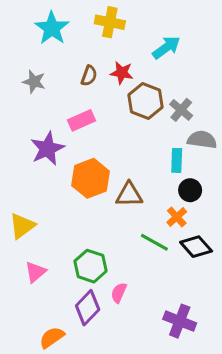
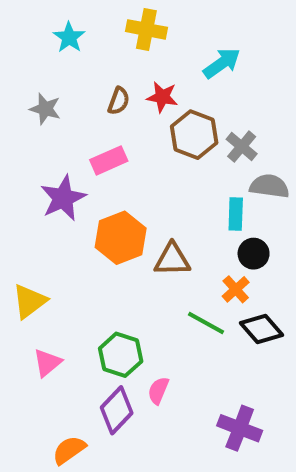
cyan star: (52, 28) -> (69, 37), size x0.7

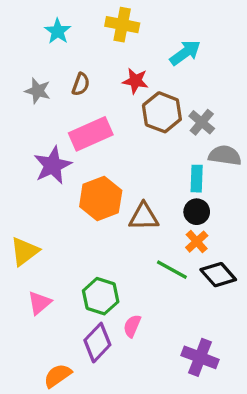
brown semicircle: (119, 101) -> (81, 84), moved
pink rectangle: (109, 160) -> (91, 134), size x1.4
black circle: (254, 254) -> (197, 212), moved

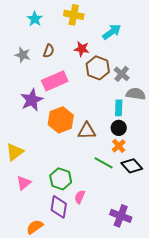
purple diamond: (97, 343) -> (59, 207), turned -35

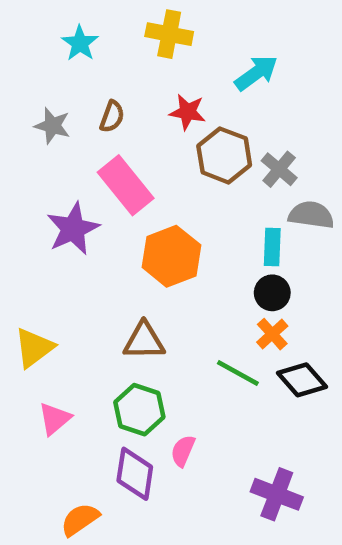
pink rectangle: (55, 81) -> (126, 185), turned 75
orange hexagon: (61, 120) -> (171, 256), moved
brown triangle: (87, 131) -> (144, 341), moved

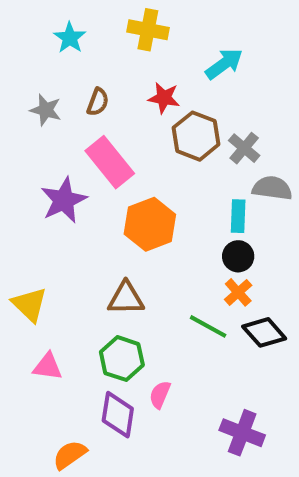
yellow triangle: (34, 348) -> (30, 304), turned -39
pink triangle: (55, 419) -> (48, 367), turned 48

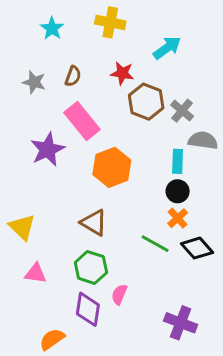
brown triangle: (126, 298) -> (94, 223), turned 32

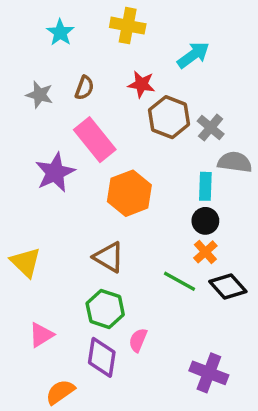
pink triangle: (36, 273) -> (41, 335), moved, turned -40

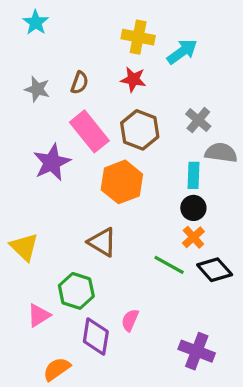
yellow cross: (128, 26) -> (138, 37), moved
cyan star: (60, 32) -> (36, 22), moved
brown hexagon: (169, 117) -> (140, 130), moved
green hexagon: (105, 309) -> (76, 291), moved

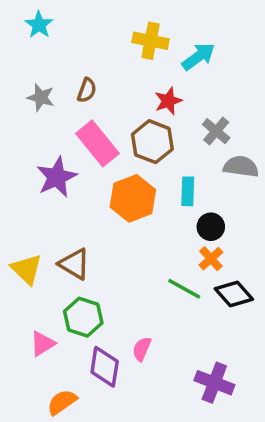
red star: (133, 79) -> (168, 101), moved, turned -30
cyan rectangle: (193, 175) -> (188, 191), moved
brown triangle: (102, 242) -> (74, 264), moved

